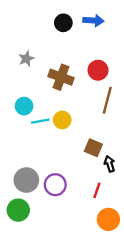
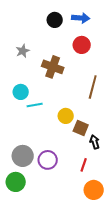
red circle: (98, 70) -> (82, 45), moved
yellow circle: (62, 120) -> (66, 116), moved

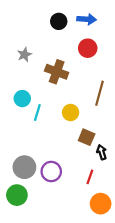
cyan line: (35, 105) -> (37, 113), turned -63
yellow circle: (66, 116) -> (71, 113), moved

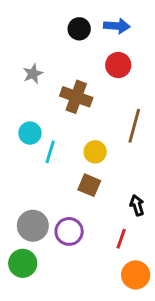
brown square: (87, 137) -> (89, 185), moved

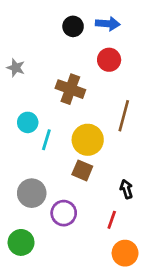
gray star: (33, 74) -> (16, 68), moved, turned -30
yellow circle: (95, 152) -> (88, 140), size x1.5
gray circle: (33, 226) -> (32, 193), moved

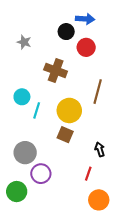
black circle: (73, 26) -> (66, 32), moved
gray star: (16, 68) -> (24, 42), moved
purple circle: (64, 213) -> (41, 174), moved

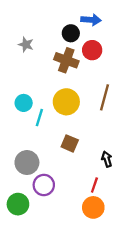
brown cross: (56, 71) -> (66, 60), moved
yellow circle: (69, 110) -> (66, 102), moved
orange circle: (99, 200) -> (93, 207), moved

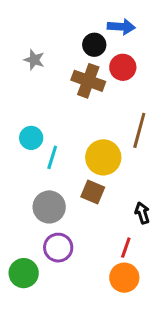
yellow circle: (66, 102) -> (103, 157), moved
gray circle: (27, 163) -> (49, 207), moved

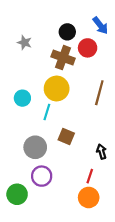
blue arrow: (121, 27) -> (100, 25), moved, turned 48
cyan line: (52, 157) -> (47, 112), moved
yellow circle: (103, 157) -> (57, 88), moved

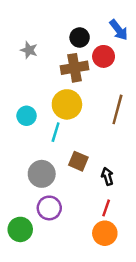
brown cross: (63, 58) -> (75, 68), turned -30
black arrow: (101, 152) -> (107, 176), moved

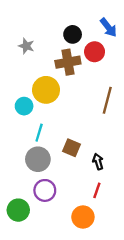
yellow circle: (67, 104) -> (46, 90), moved
cyan line: (56, 132) -> (39, 133), moved
orange circle: (105, 233) -> (83, 217), moved

